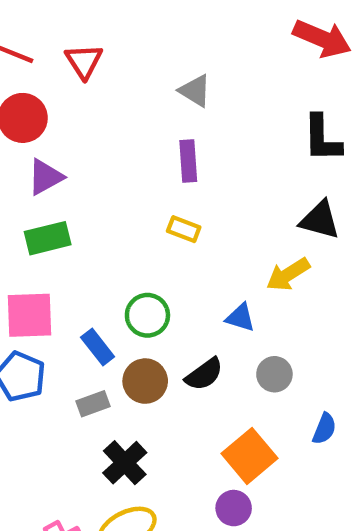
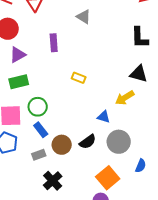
purple rectangle: (188, 161) -> (54, 43), moved
green circle: (147, 315) -> (38, 107), moved
gray circle: (274, 374) -> (119, 142), size x1.5

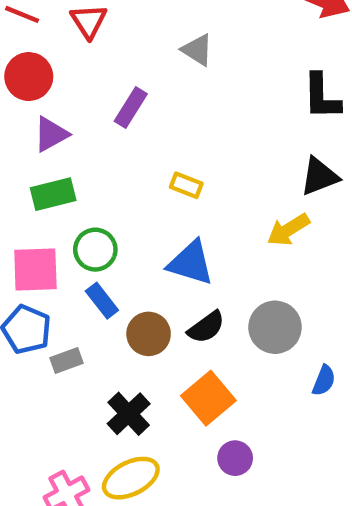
purple rectangle: (54, 43) -> (131, 108), turned 36
black triangle: (139, 74) -> (319, 176), turned -36
blue triangle: (104, 117) -> (191, 263), moved, size x1.6
gray rectangle: (39, 155) -> (66, 361), moved
orange square: (108, 178) -> (208, 398), moved

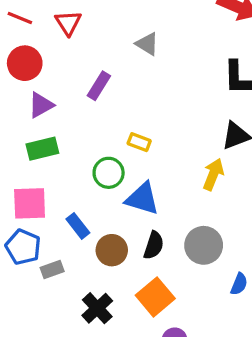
yellow arrow: (288, 230) -> (213, 174), turned 144
green circle: (95, 250) -> (109, 173), moved
black semicircle: (206, 327) -> (154, 245), turned -36

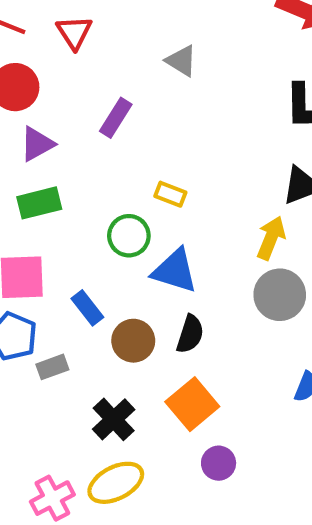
gray circle: (204, 245) -> (280, 295), moved

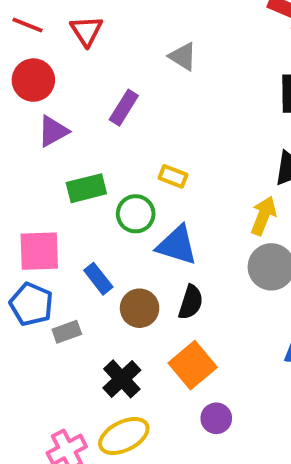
green rectangle: (39, 203) -> (86, 188), moved

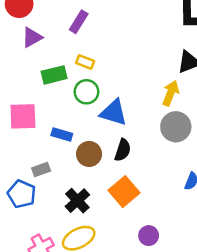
yellow rectangle: (173, 176) -> (85, 62), moved
blue rectangle: (98, 279) -> (62, 135), turned -36
blue pentagon: (31, 304) -> (22, 194), moved
purple circle: (216, 418) -> (149, 236), moved

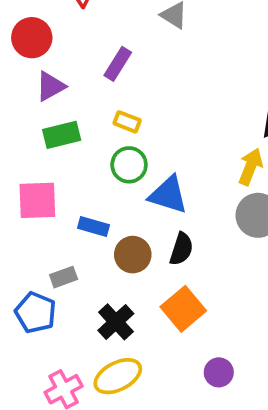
green rectangle: (54, 75) -> (62, 135), moved

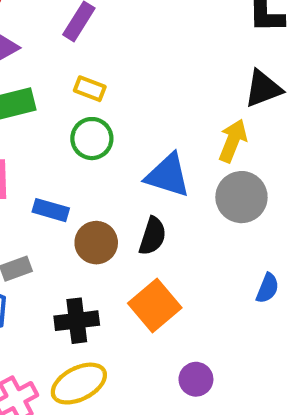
blue triangle: (168, 195) -> (168, 175), moved
black cross: (116, 322) -> (77, 321), turned 36

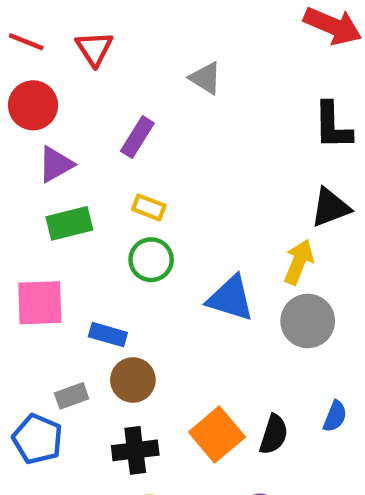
black semicircle: (153, 236) -> (274, 434), moved
brown circle: (96, 243) -> (133, 380), moved

